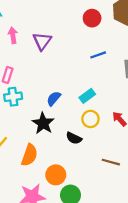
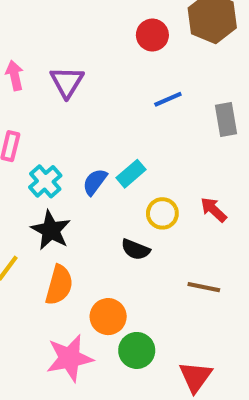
cyan rectangle: (87, 96) -> (131, 174), moved
cyan cross: (13, 97) -> (45, 181), moved, turned -30
black star: (43, 123) -> (51, 230), moved

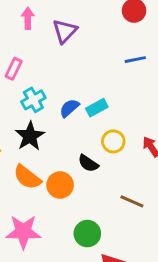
orange semicircle: (59, 285) -> (27, 177), turned 100
orange circle: (108, 317) -> (60, 185), moved
green circle: (137, 350) -> (87, 234), moved

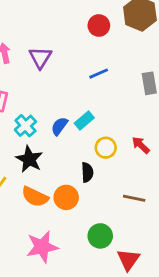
blue line: (135, 60) -> (99, 74), moved
black semicircle: (88, 163) -> (87, 172), turned -114

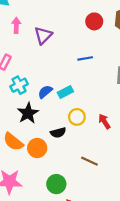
black star: (29, 159) -> (28, 113), moved
black semicircle: (87, 172) -> (58, 133), turned 64

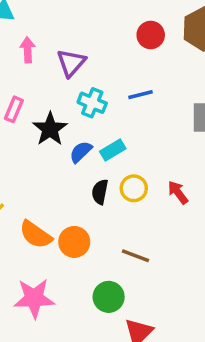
cyan cross: (19, 85) -> (92, 103), moved, turned -36
black star: (28, 113) -> (50, 129), moved
black semicircle: (58, 133) -> (100, 192), moved, turned 120
brown line: (89, 161) -> (136, 256), moved

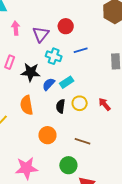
red circle: (151, 35) -> (66, 26), moved
black star: (50, 129) -> (31, 72), turned -30
orange semicircle: (36, 235) -> (27, 105), moved, turned 48

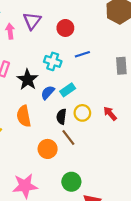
purple triangle: (41, 34) -> (32, 21), moved
black star: (31, 72) -> (28, 80), turned 30
brown line: (82, 141) -> (68, 138), moved, turned 35

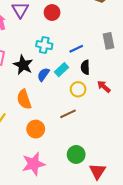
blue line: (82, 54) -> (76, 49), moved
black semicircle: (61, 117) -> (85, 67), moved
brown line: (68, 138) -> (68, 114), turned -70
orange circle: (48, 149) -> (36, 129), moved

